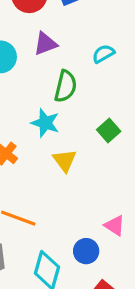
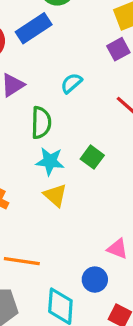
cyan star: (45, 123) -> (50, 161), moved

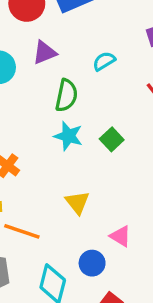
yellow triangle: (55, 195) -> (77, 203), moved

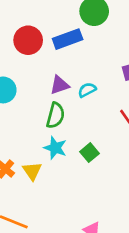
purple triangle: (45, 52) -> (59, 85), moved
yellow triangle: (77, 203) -> (32, 171), moved

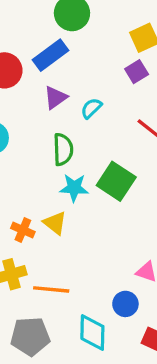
purple triangle: (59, 85) -> (55, 98), moved
green square: (90, 153) -> (116, 181), size x1.6

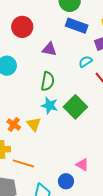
blue rectangle: (50, 55) -> (77, 26), moved, turned 45
purple triangle: (55, 98) -> (49, 49), turned 35
cyan semicircle: (91, 108) -> (85, 62), moved

